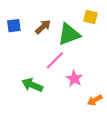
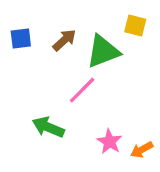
pink star: (74, 79) -> (109, 142), moved

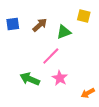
green triangle: (103, 51) -> (64, 32), size x0.7
pink star: (109, 142) -> (60, 78), moved

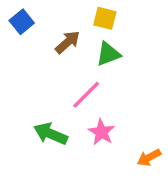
yellow square: (84, 16) -> (105, 18), moved
blue square: (13, 24) -> (22, 22), moved, turned -32

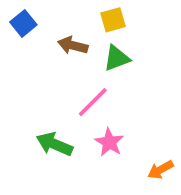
yellow square: (105, 18) -> (113, 20), turned -30
brown arrow: (68, 42) -> (73, 45), turned -124

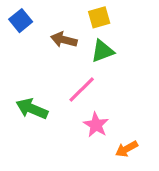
green arrow: (54, 144) -> (32, 109), moved
orange arrow: (160, 170) -> (126, 149), moved

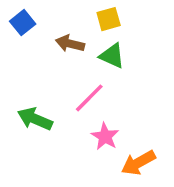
green triangle: (102, 51) -> (112, 56), turned 45
orange arrow: (126, 149) -> (138, 163), size x1.4

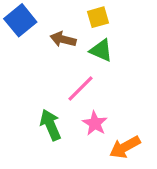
blue square: (23, 23) -> (20, 20), size x1.4
green arrow: (35, 119) -> (50, 125), moved, turned 44

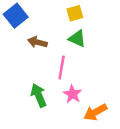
brown arrow: (63, 39) -> (37, 42), moved
pink line: (81, 88) -> (62, 68), turned -35

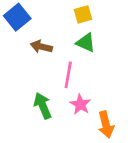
orange arrow: (95, 112) -> (106, 125), turned -75

